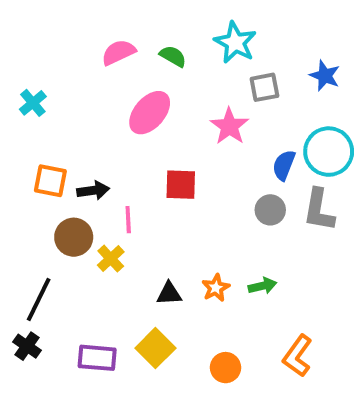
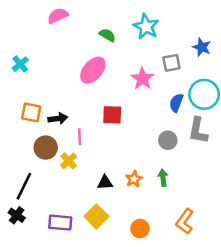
pink semicircle: (118, 52) -> (58, 16), moved
gray square: (264, 87) -> (171, 63), moved
gray circle: (270, 210) -> (168, 140), moved
green arrow: (262, 286) -> (163, 178), turned -84

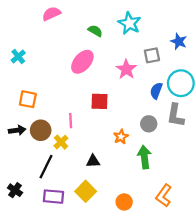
black arrow: (58, 119) -> (17, 130), moved
green arrow: (163, 178) -> (144, 157), size x1.5
orange star: (134, 179) -> (121, 137), moved
black line: (24, 186) -> (46, 167), moved

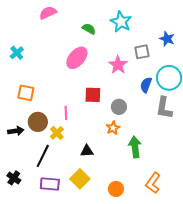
gray circle: (149, 124) -> (119, 107), moved
black arrow: (17, 130) -> (16, 131), moved

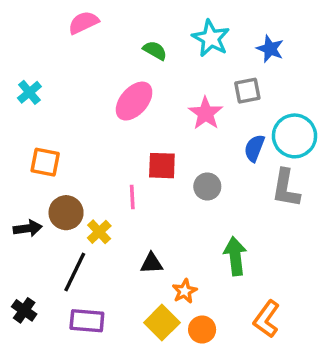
blue star: (167, 39) -> (270, 49), moved
pink line: (66, 113) -> (132, 197), moved
orange star: (113, 128) -> (185, 291), moved
yellow square: (80, 179) -> (162, 323), moved

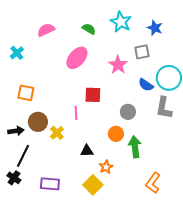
pink semicircle: (83, 23) -> (46, 30), moved
blue semicircle: (254, 148) -> (146, 85), turned -77
gray circle: (207, 186) -> (128, 112), moved
black line: (75, 272) -> (23, 156), moved
orange circle: (202, 330) -> (116, 134), moved

